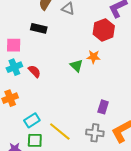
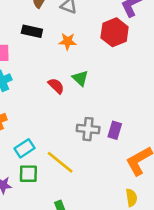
orange star: (94, 57) -> (68, 41), moved
red semicircle: (34, 71) -> (56, 86), moved
gray cross: (95, 133) -> (88, 129), moved

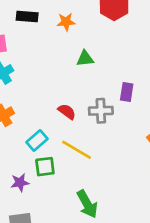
green triangle: (80, 78) -> (85, 59), turned -42
red semicircle: (56, 86) -> (67, 112), moved
purple rectangle: (115, 130) -> (127, 92), moved

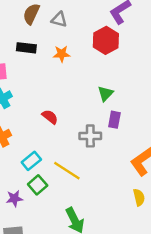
green triangle: (85, 59) -> (105, 94), moved, turned -42
red semicircle: (67, 112) -> (50, 117), moved
green square: (45, 167) -> (38, 185), turned -36

